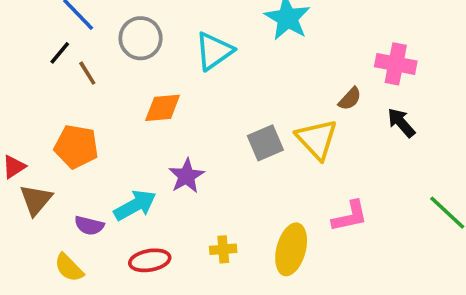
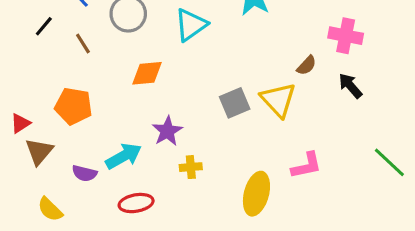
black line: (60, 53) -> (44, 26), moved
yellow cross: (223, 249) -> (191, 167), moved
yellow semicircle: (69, 268) -> (50, 209), moved

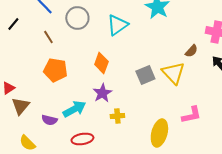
black line: (44, 26) -> (13, 24), moved
orange diamond: (147, 73) -> (101, 63), moved, turned -65
orange pentagon: (73, 106) -> (55, 70), moved

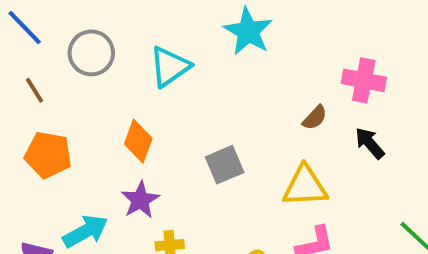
yellow triangle: (173, 73) -> (305, 186), moved, turned -50

